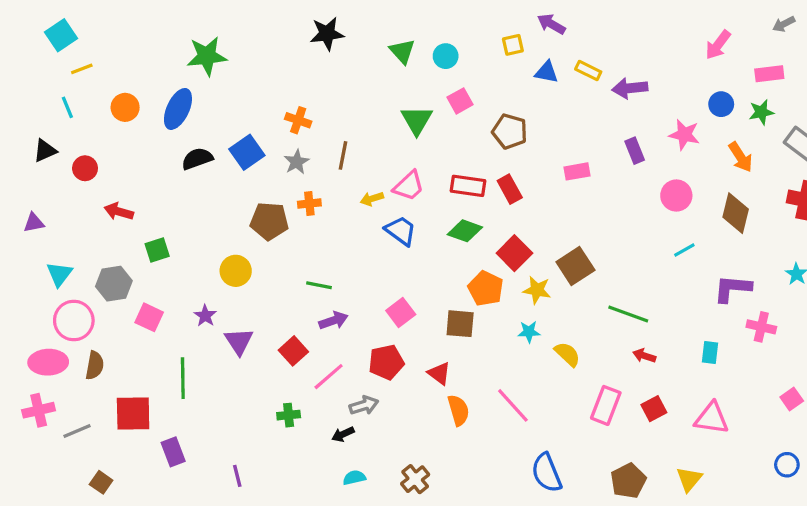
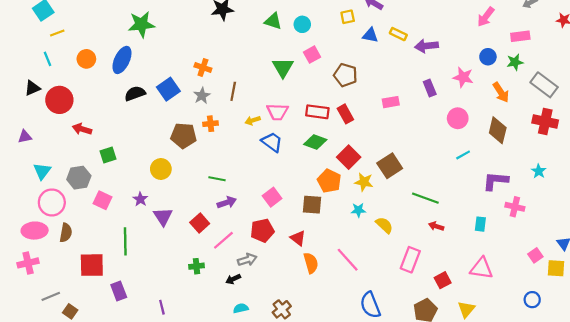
green triangle: (402, 51) -> (273, 21), turned -30
red circle: (85, 168) -> (59, 100), size x1.6
pink trapezoid: (409, 186) -> (277, 112), turned 45
red square: (654, 409) -> (443, 280), moved
gray line: (77, 431) -> (51, 296), moved

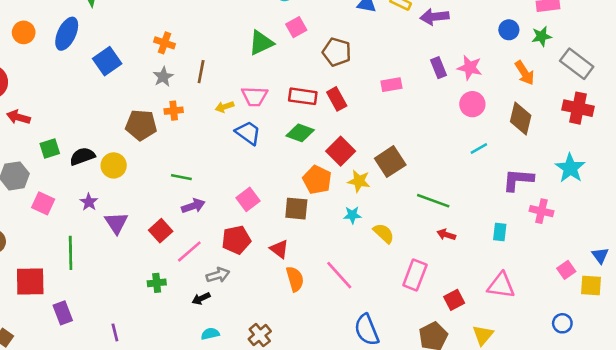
green triangle: (283, 68) -> (261, 43), turned 35
pink star: (463, 77) -> (470, 68), moved
blue square: (168, 89) -> (107, 61), moved
black semicircle: (135, 93) -> (82, 156), moved
cyan star: (539, 171) -> (570, 168), size x1.6

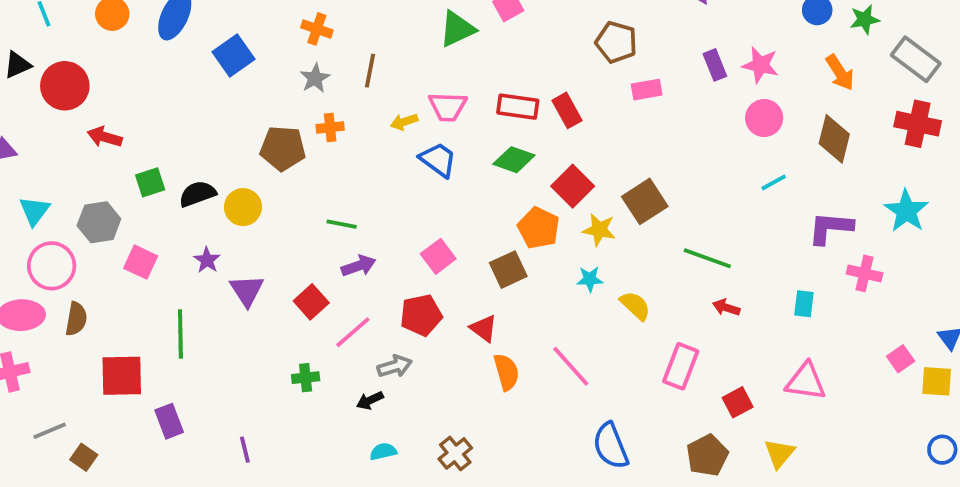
brown pentagon: (337, 52) -> (616, 42), moved
brown square: (296, 209) -> (508, 270), turned -30
blue circle: (562, 323) -> (942, 450), moved

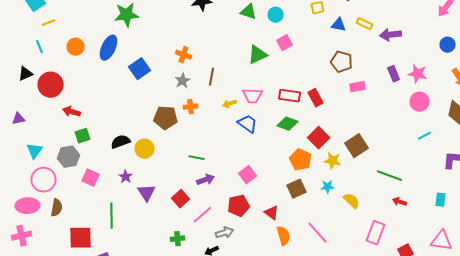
green square: (150, 182) -> (83, 136), moved
brown square: (508, 270) -> (297, 189), moved

